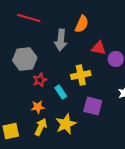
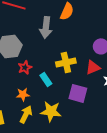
red triangle: (99, 48) -> (93, 67), moved, turned -35
yellow star: (66, 124) -> (51, 111), turned 30

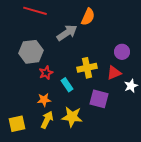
gray arrow: (46, 27) -> (67, 33), turned -130

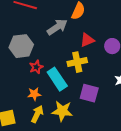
red triangle: (114, 73) -> (87, 40), moved
cyan rectangle: (67, 85) -> (57, 79), size x1.6

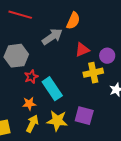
yellow cross: (77, 62) -> (93, 73), moved
purple square: (89, 93) -> (84, 116), moved

